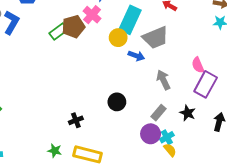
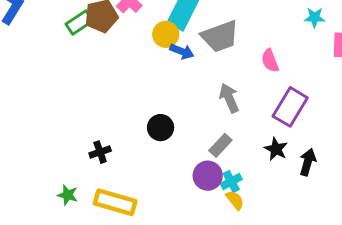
blue arrow: (136, 56) -> (182, 51), moved
pink semicircle: (198, 65) -> (270, 61), moved
black star: (188, 113) -> (276, 149), moved

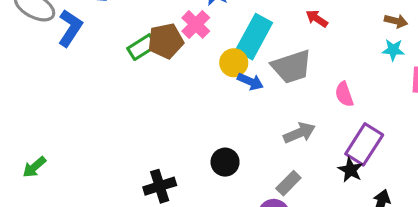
gray arrow: (229, 98) -> (299, 133), turned 88
black star: (276, 149) -> (350, 170), moved
black cross: (100, 152) -> (160, 186), size x1.4

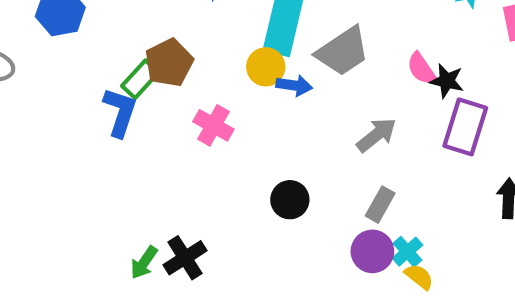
pink cross: (196, 24) -> (213, 125), moved
blue L-shape: (70, 28) -> (120, 112), moved
green arrow: (34, 167) -> (144, 263), moved
black star: (350, 170) -> (447, 81), moved
black cross: (160, 186) -> (185, 258), moved

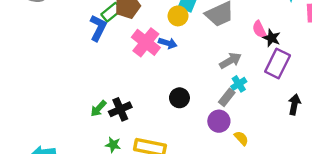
blue arrow: (294, 85) -> (168, 43), moved
pink cross: (213, 125) -> (146, 42), size x1.4
black circle: (290, 200) -> (179, 98), moved
cyan cross: (407, 252) -> (239, 84), moved

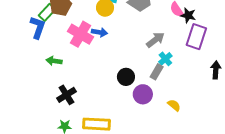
black circle: (179, 98) -> (126, 77), moved
green arrow: (98, 109) -> (54, 61), moved, turned 63
purple circle: (219, 121) -> (143, 94), moved

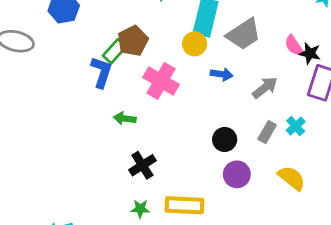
blue arrow: (99, 32) -> (222, 74), moved
cyan cross: (165, 59) -> (296, 126), moved
purple circle: (143, 94) -> (237, 174), moved
yellow semicircle: (174, 105) -> (292, 178), size x1.5

